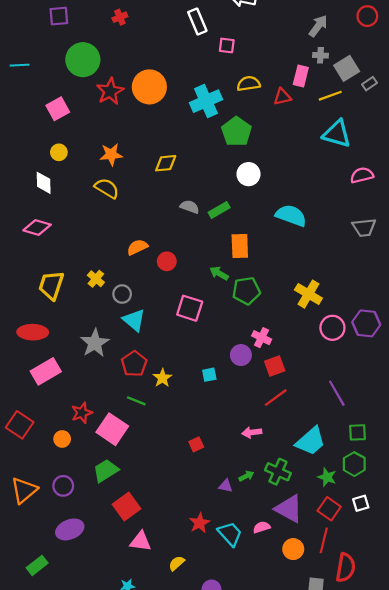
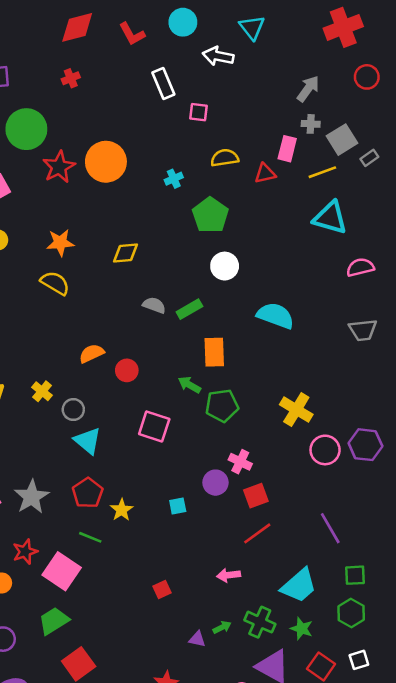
cyan cross: (206, 101) -> (174, 179), size x0.5
gray star: (95, 343) -> (32, 497), moved
green star: (327, 477) -> (302, 629), moved

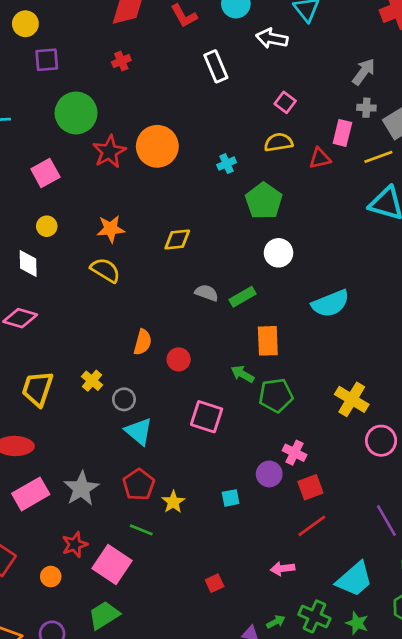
pink square: (199, 112) -> (285, 102), moved, turned 30
cyan semicircle: (275, 316) -> (330, 303), turned 138
orange semicircle: (92, 353) -> (143, 342), turned 130

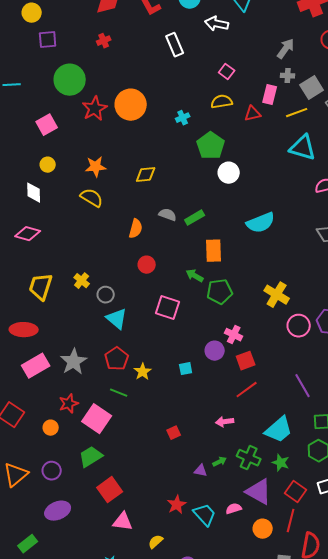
white circle: (278, 253) -> (229, 173), moved
orange semicircle: (143, 342) -> (136, 229), moved

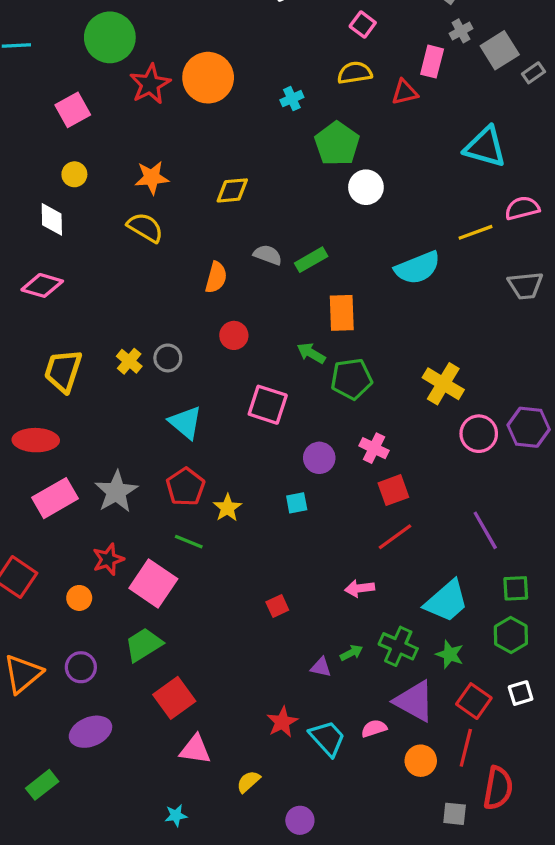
gray cross: (288, 76) -> (461, 31), turned -32
yellow line: (297, 113) -> (475, 232), moved
gray circle: (106, 295) -> (168, 358), moved
purple circle: (215, 351) -> (319, 458), moved

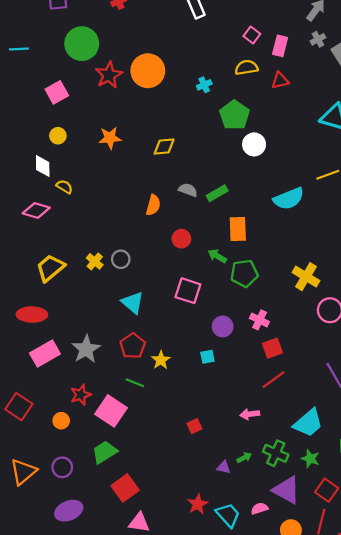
pink rectangle: (432, 62) -> (280, 46), moved
yellow semicircle: (145, 227) -> (64, 187), moved, size x0.7
red circle: (234, 335) -> (181, 239), moved
yellow trapezoid: (63, 371) -> (50, 268), turned 32

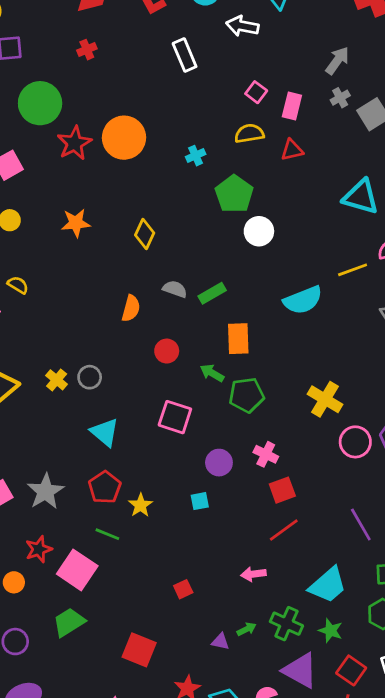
yellow diamond: (164, 147) -> (145, 234), turned -60
red square: (125, 488) -> (139, 650), moved, turned -32

